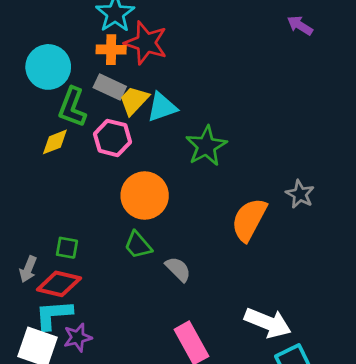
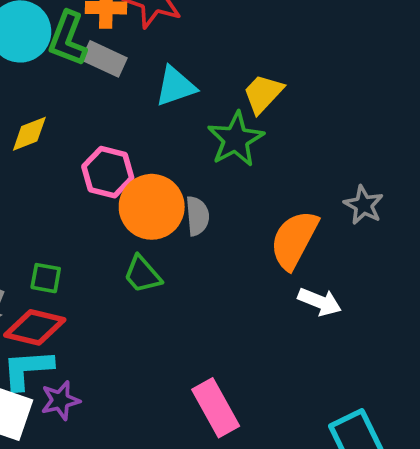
yellow trapezoid: (134, 100) -> (263, 94), moved
green L-shape: (72, 107) -> (68, 39), moved
pink hexagon: (112, 138) -> (108, 172), moved
gray semicircle: (178, 269) -> (197, 216), moved, turned 40
white arrow: (268, 323) -> (320, 302), moved, size x0.7

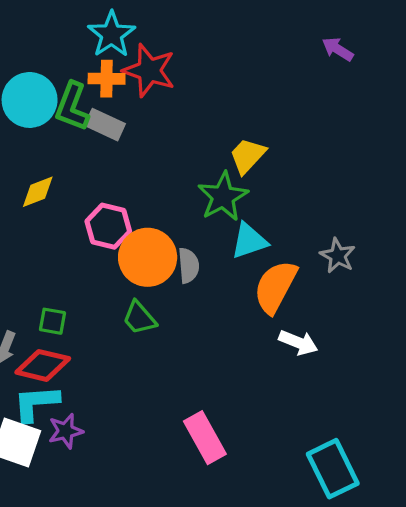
cyan triangle: (175, 86) -> (249, 241), moved

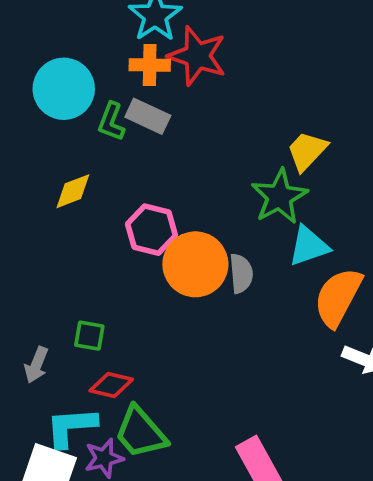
green L-shape: (72, 107) -> (111, 122), moved, size x0.7
green trapezoid: (139, 318) -> (141, 433), moved, size x1.4
red diamond: (43, 365) -> (111, 385), moved, size x0.7

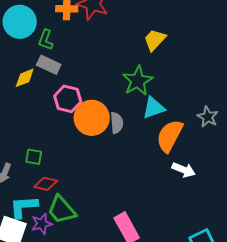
gray rectangle: (148, 116) -> (49, 65), moved
yellow trapezoid: (307, 151) -> (155, 40), moved

